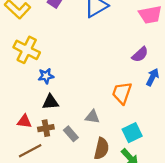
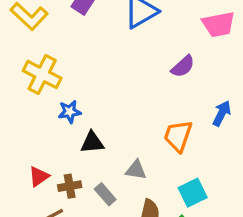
purple semicircle: (140, 54) -> (183, 66), moved
black triangle: (50, 102) -> (92, 142), moved
red triangle: (24, 121) -> (39, 176), turned -42

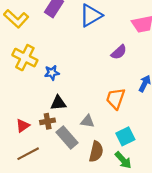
blue star: (70, 112) -> (52, 73), moved
brown cross: (70, 186) -> (48, 121), moved
gray rectangle: (105, 194) -> (67, 137), size x1.5

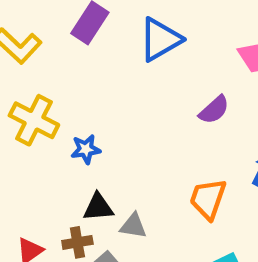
gray triangle: (88, 121) -> (133, 226), moved

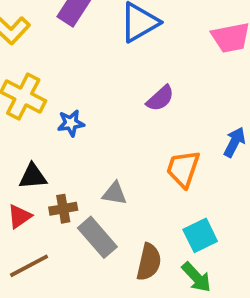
purple semicircle: (214, 110) -> (160, 98), moved
black triangle: (98, 207) -> (33, 176), moved

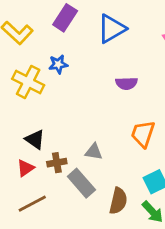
purple semicircle: (160, 98) -> (127, 83), turned 40
blue star: (71, 123) -> (58, 64), moved
black triangle: (33, 176) -> (35, 139), turned 40

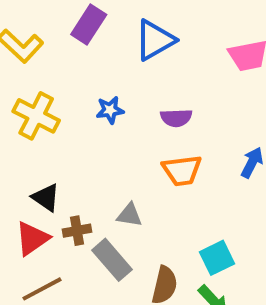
blue star: (58, 64) -> (110, 110), moved
orange trapezoid: (143, 134) -> (182, 170), moved, turned -116
red triangle: (25, 168) -> (32, 238), size x1.4

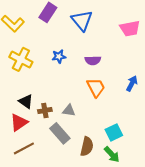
blue triangle: (155, 40) -> (82, 20), turned -40
orange trapezoid: (182, 170) -> (96, 87), turned -110
brown cross: (77, 231) -> (45, 110), moved

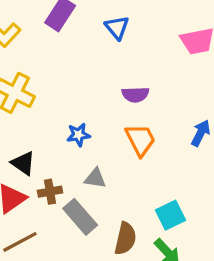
blue triangle: (82, 20) -> (117, 28), size x0.7
blue star: (59, 56) -> (78, 135), moved
brown cross: (45, 110) -> (50, 192), moved

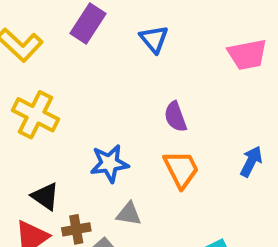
purple semicircle: (135, 95) -> (175, 117), turned 72
blue star: (78, 135) -> (109, 163), size x1.4

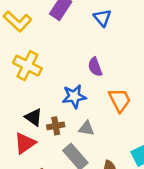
purple semicircle: (175, 117) -> (95, 67), moved
brown cross: (76, 229) -> (56, 126), moved

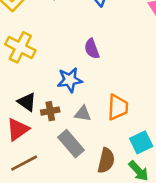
orange trapezoid: (120, 100) -> (118, 107), moved, turned 30

